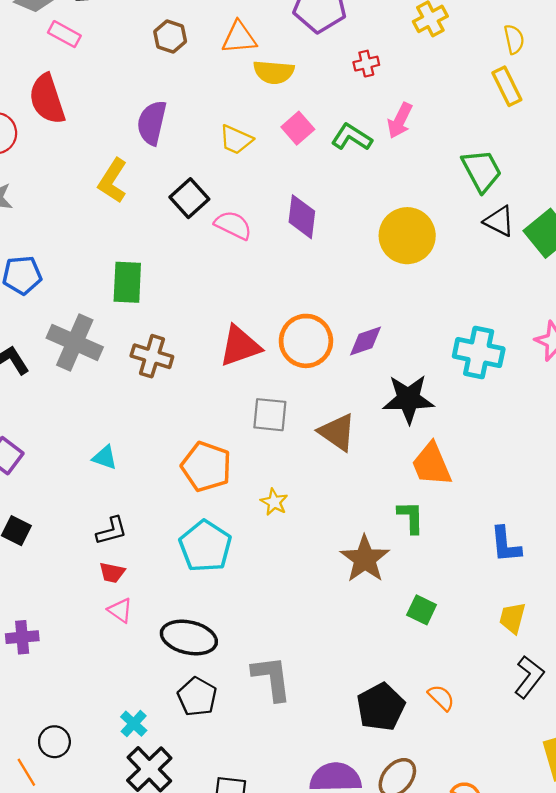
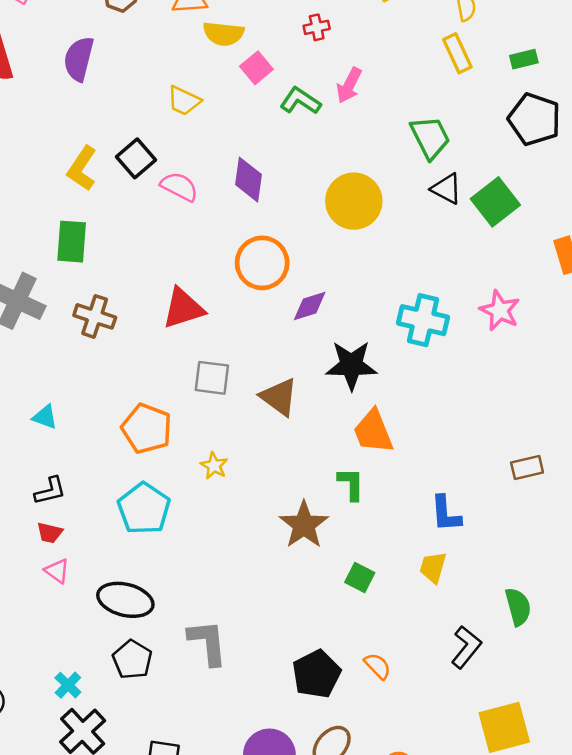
purple semicircle: (152, 123) -> (79, 59), moved
pink square: (298, 128) -> (256, 68), moved
yellow L-shape: (113, 181) -> (82, 168), moved
orange circle: (306, 341) -> (262, 263), moved
yellow trapezoid: (512, 618) -> (433, 567), moved

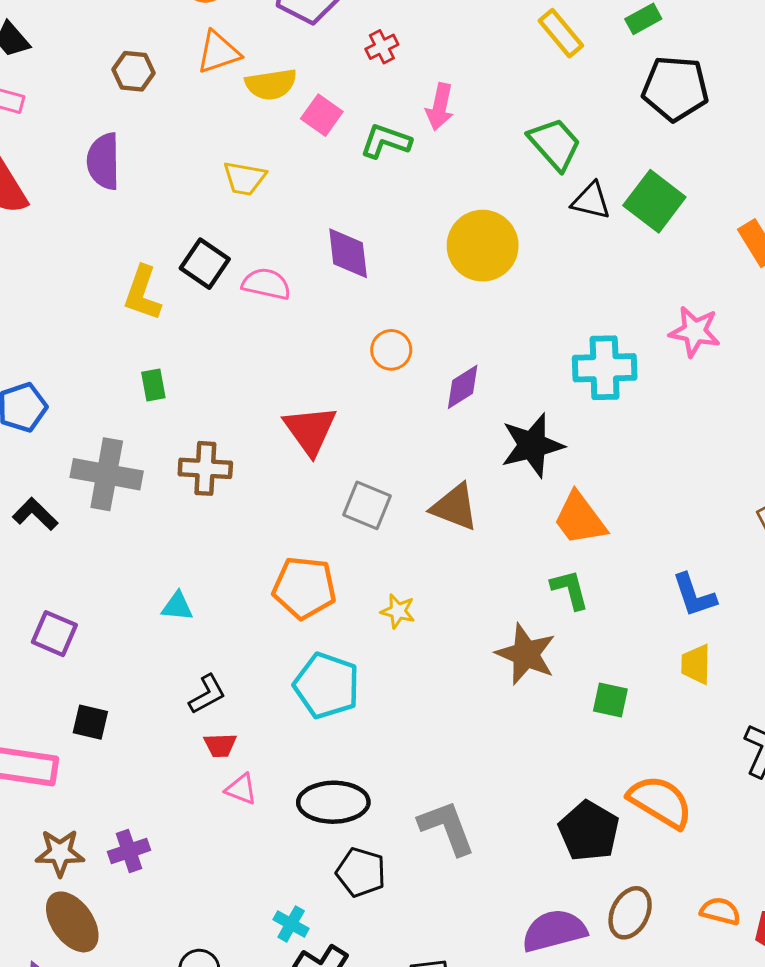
green rectangle: (72, 242) -> (153, 385), size x0.6
orange circle: (262, 263) -> (391, 350), size x0.6
red triangle: (183, 308) -> (310, 430), turned -33
gray square: (212, 378) -> (367, 505), turned 30
orange semicircle: (378, 666) -> (660, 802), size x1.8

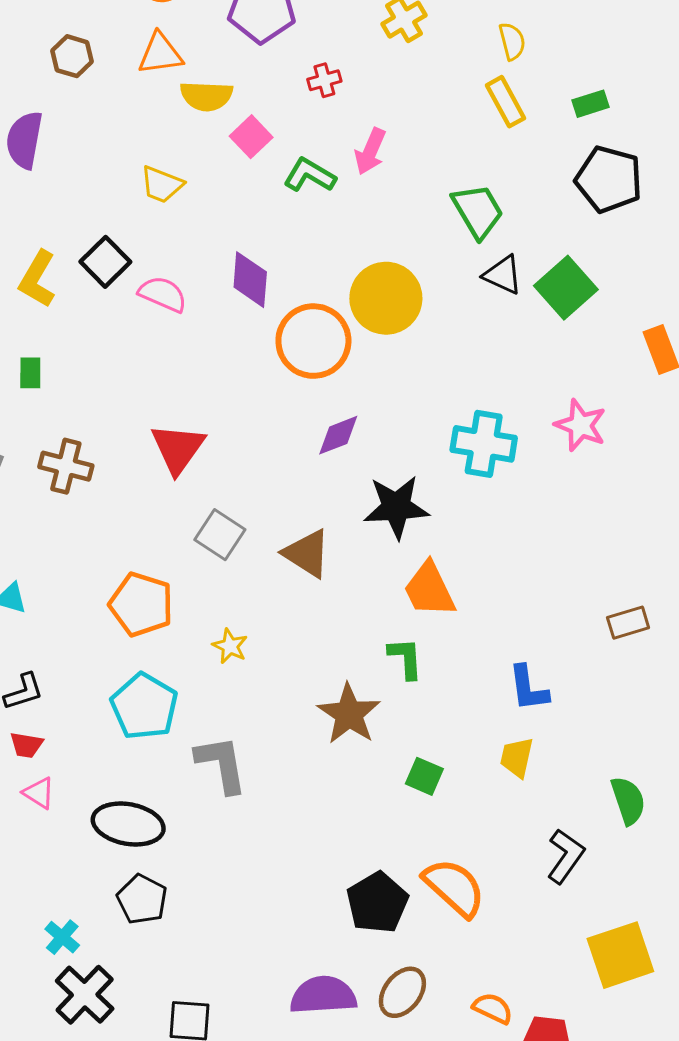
orange circle: (391, 350) -> (313, 341), moved, size x1.8
gray L-shape: (447, 828) -> (221, 764), moved

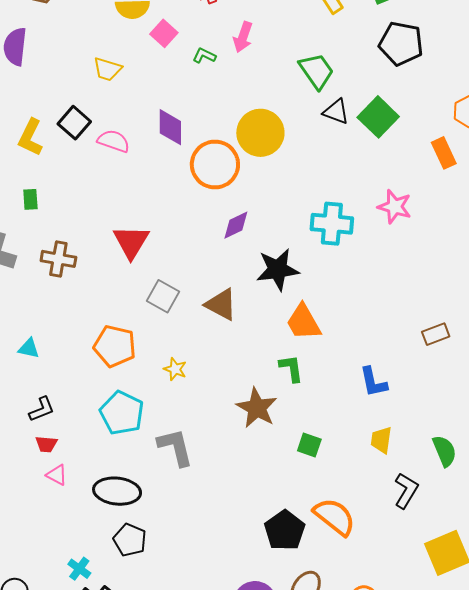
green L-shape: (310, 175) -> (204, 56), size x0.7
yellow trapezoid: (517, 757) -> (381, 440), moved

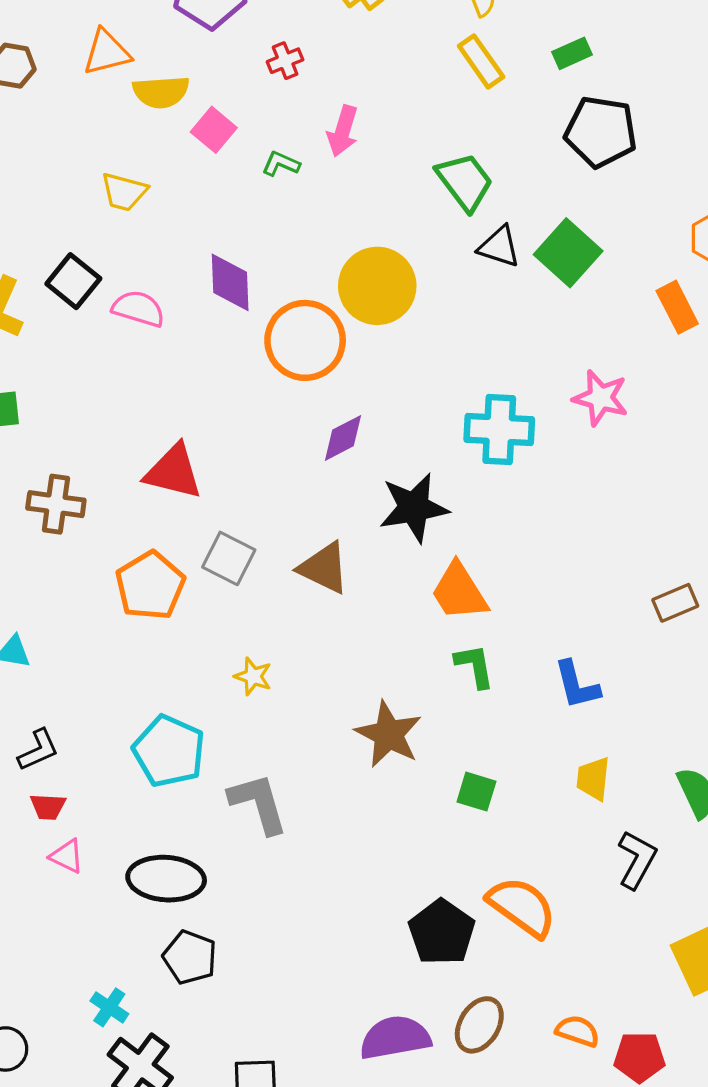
red triangle: (131, 242) -> (173, 472), turned -45
orange pentagon: (115, 346) -> (150, 586), moved, turned 30
green L-shape: (291, 368) -> (475, 666), moved

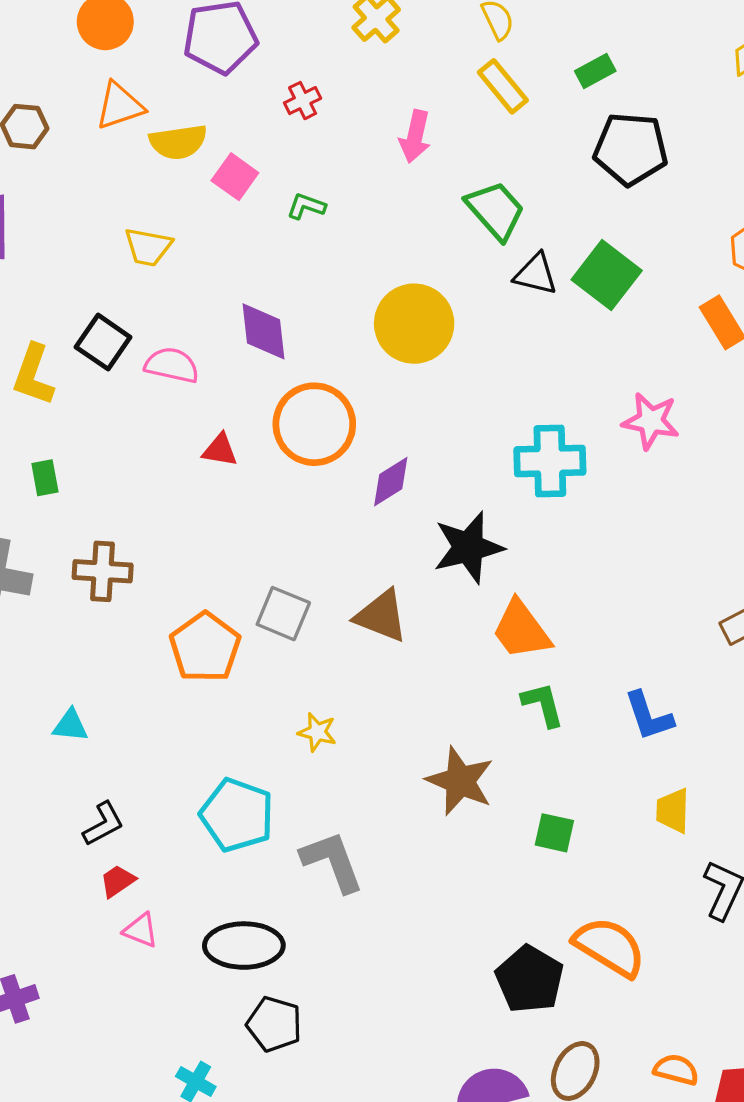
pink arrow: (343, 131) -> (415, 136), moved
orange circle: (305, 340) -> (314, 424), moved
red triangle: (173, 472) -> (220, 450), moved, size x0.6
red trapezoid: (48, 807) -> (118, 881), turned 147

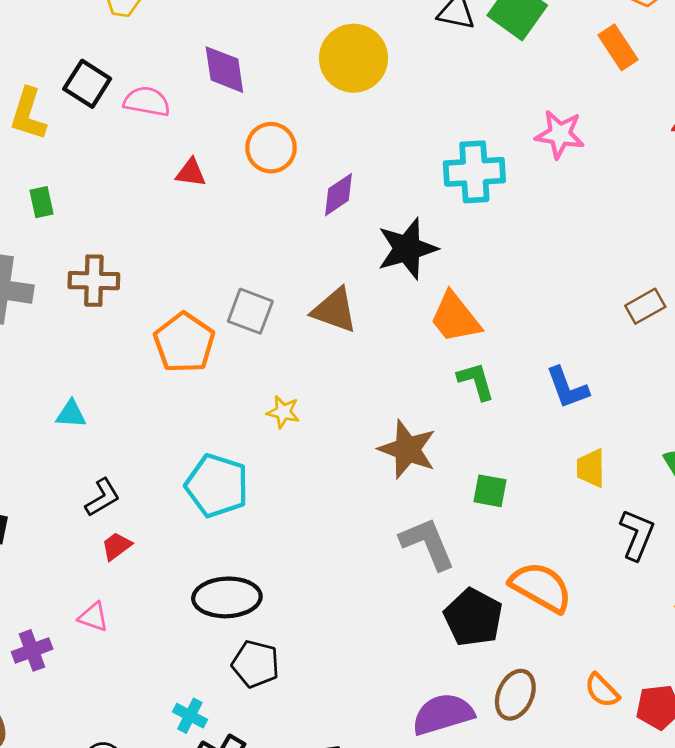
orange circle: (314, 424) -> (271, 148), size x0.7
gray L-shape: (332, 862) -> (427, 544), moved
pink triangle: (141, 930) -> (93, 617), moved
orange semicircle: (676, 1070) -> (602, 690), turned -147

